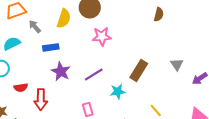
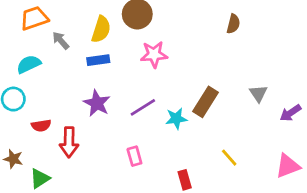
blue rectangle: (51, 47) -> (98, 60), moved
cyan star: (118, 91) -> (176, 119), moved

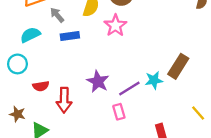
pink star: (154, 54) -> (115, 26), moved, turned -30
blue rectangle: (98, 60) -> (70, 36), moved
purple star: (97, 103) -> (98, 81), moved
purple line: (143, 107) -> (129, 88), moved

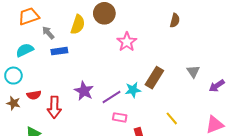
pink star: (115, 26) -> (127, 42), moved
pink rectangle: (119, 112) -> (120, 117), moved, turned -64
brown star: (17, 114) -> (13, 103), moved

